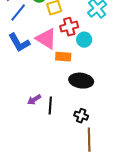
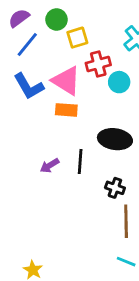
orange rectangle: (63, 57) -> (66, 110), moved
black line: (50, 106) -> (80, 161), moved

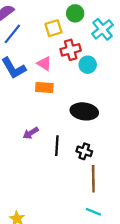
green circle: (57, 19) -> (75, 13), moved
pink triangle: (66, 81) -> (44, 64), size x0.6
black line: (80, 161) -> (57, 146), moved

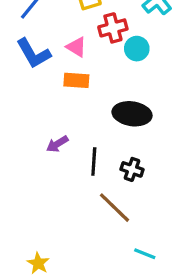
brown line: (93, 179) -> (115, 208), moved, turned -45

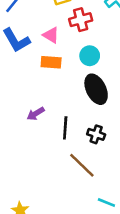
cyan circle: (137, 49) -> (90, 56), moved
black ellipse: (132, 114) -> (96, 89), turned 56

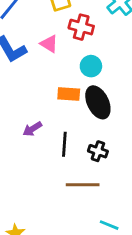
red cross: (81, 20) -> (81, 27), turned 30
orange rectangle: (51, 62) -> (69, 94), moved
brown line: (82, 165) -> (83, 185), turned -44

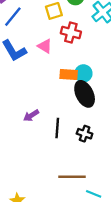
cyan circle: (91, 66) -> (83, 73), moved
orange rectangle: (69, 94) -> (69, 75), moved
brown line: (83, 185) -> (72, 177), moved

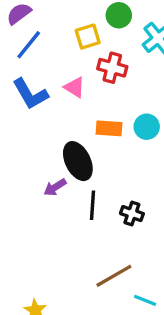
cyan circle: (83, 73) -> (147, 127), moved
black ellipse: (85, 94) -> (78, 161), moved
brown line: (72, 177) -> (114, 276), turned -30

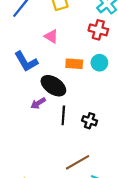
red cross: (112, 68) -> (98, 30), moved
blue L-shape: (30, 94) -> (26, 62), moved
black ellipse: (78, 161) -> (53, 86), turned -30

